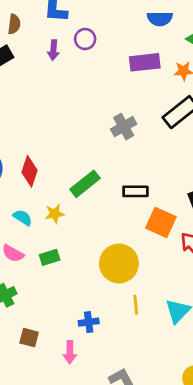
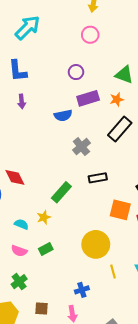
blue semicircle: (160, 19) -> (63, 115), moved
purple circle: (85, 39) -> (76, 72), moved
red diamond: (29, 171) -> (15, 177), moved, turned -35
black rectangle: (135, 191) -> (98, 178), moved

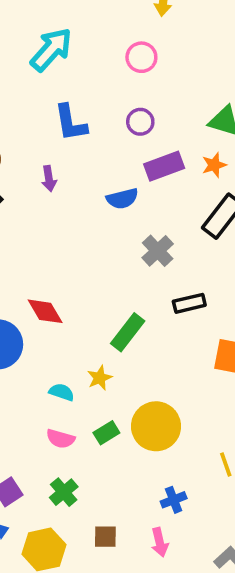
pink circle: (90, 35) -> (141, 57), moved
blue L-shape: (18, 71) -> (71, 123), moved
yellow circle: (96, 244) -> (156, 426), moved

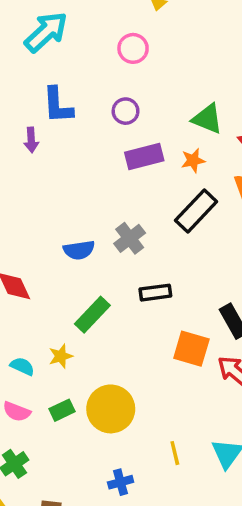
purple arrow: (49, 179) -> (31, 140), moved
blue semicircle: (122, 199) -> (79, 250), moved

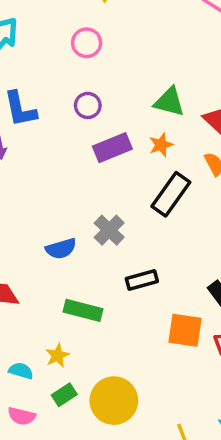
green rectangle: (92, 315) -> (83, 310), turned 69
green rectangle: (62, 410) -> (64, 395), moved

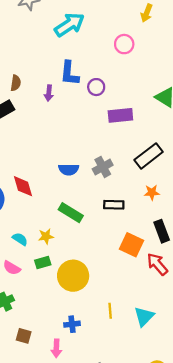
purple circle: (88, 105) -> (96, 87), moved
orange star: (161, 145) -> (152, 192), moved

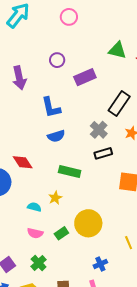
blue L-shape: (69, 73) -> (51, 108), moved
purple arrow: (49, 93) -> (19, 78), size x1.6
gray cross: (103, 167) -> (99, 130), moved
green rectangle: (43, 263) -> (61, 233), moved

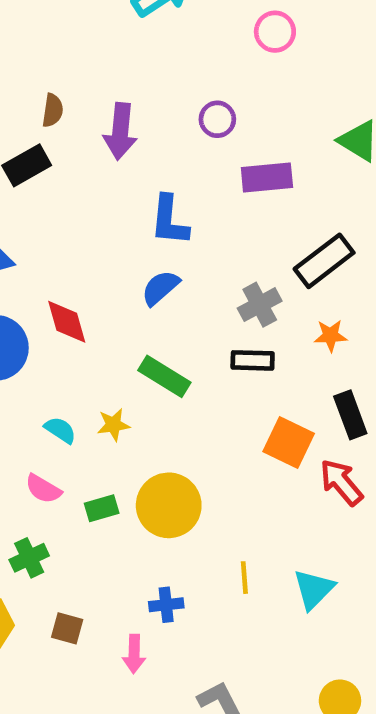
blue semicircle: (56, 136) -> (160, 288), turned 138

